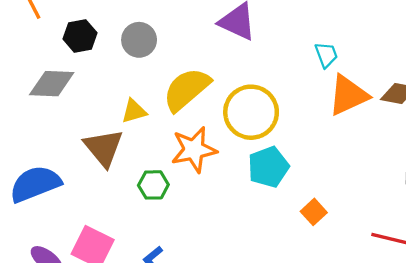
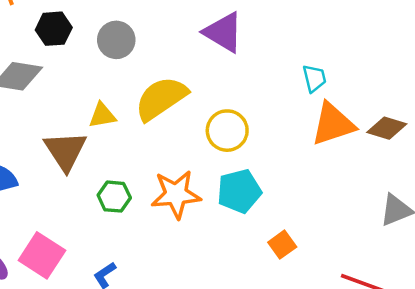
yellow circle: (251, 112) -> (227, 131), size x0.7
orange star: (194, 150) -> (176, 194), moved

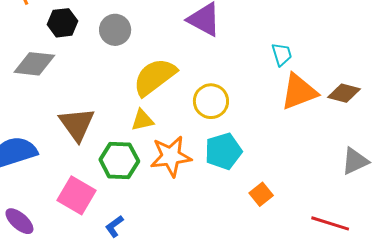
yellow triangle: (102, 115) -> (142, 120), moved
green hexagon: (114, 197) -> (119, 160), size x1.4
pink square: (42, 255) -> (77, 195), moved

